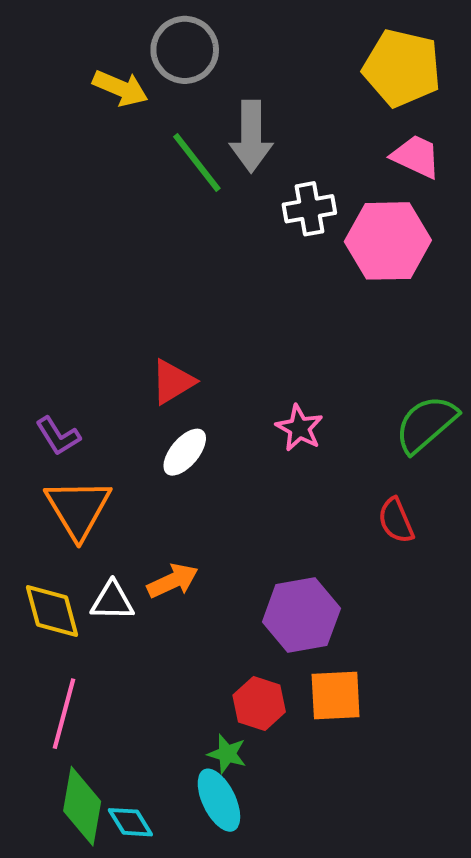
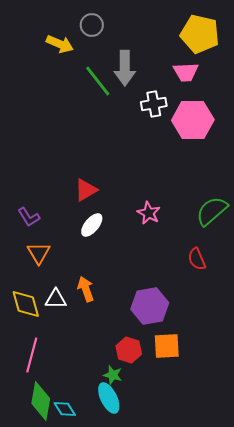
gray circle: (185, 50) -> (92, 25), size x0.7
pink trapezoid: (416, 156) -> (186, 72), moved, turned 152
orange triangle: (78, 508) -> (39, 253), size x0.7
orange arrow: (173, 581) -> (86, 289), turned -85

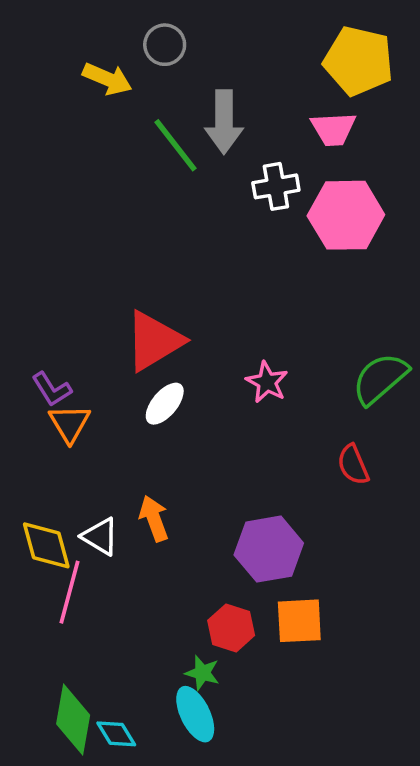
red triangle: (86, 190) -> (154, 341), size x1.5
orange triangle: (39, 253) -> (70, 423), moved
white triangle: (56, 299) -> (100, 536), turned 30
pink line: (32, 355) -> (70, 592), moved

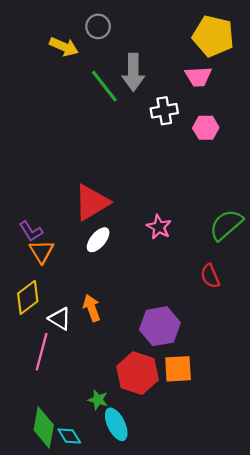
pink hexagon: (346, 215) -> (206, 128), size x0.6
yellow diamond: (46, 545) -> (28, 297), moved, turned 68
red hexagon: (231, 628) -> (138, 373), size x1.5
green star: (202, 673) -> (98, 400), moved

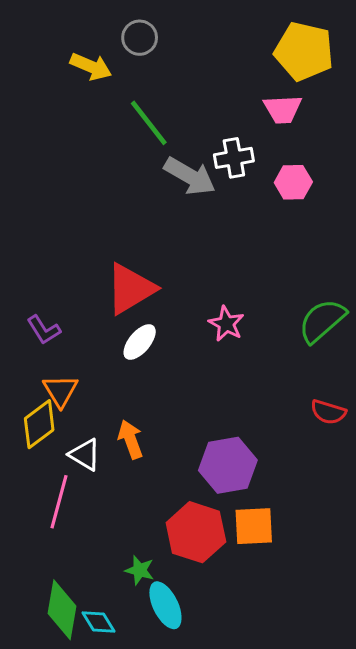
gray arrow: (133, 72) -> (190, 176), moved, turned -60
orange triangle: (42, 251) -> (60, 391), moved
red semicircle: (210, 276) -> (328, 412), moved, turned -50

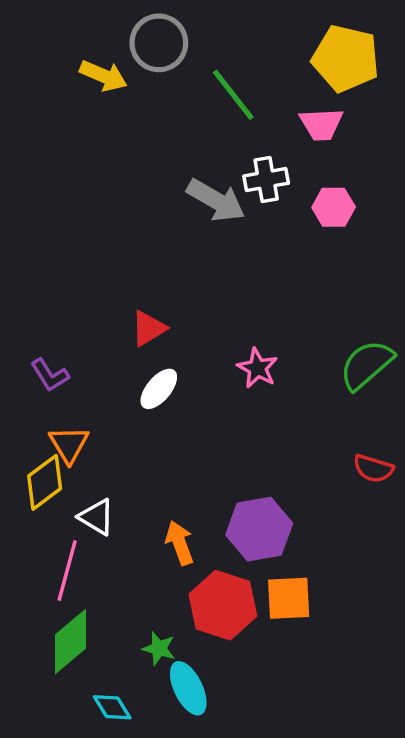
gray circle: (140, 38) -> (159, 43), size x1.4
green line: (149, 123) -> (233, 95), moved
red triangle: (130, 289) -> (148, 328), size x0.6
orange arrow: (130, 439) -> (180, 543), moved
green diamond: (62, 610) -> (71, 642), moved, turned 40

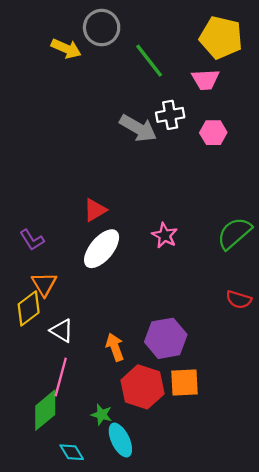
white ellipse: (159, 389) -> (102, 249), size x1.5
pink line: (67, 571) -> (61, 377), moved

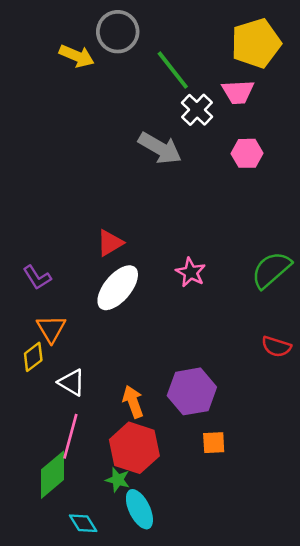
yellow pentagon: (221, 37) -> (256, 43), turned -30
white cross: (170, 115) -> (197, 110), moved, turned -36
yellow diamond: (29, 308) -> (33, 357), size x0.7
orange square: (185, 383) -> (214, 443), size x0.7
red hexagon: (143, 387) -> (134, 448), moved

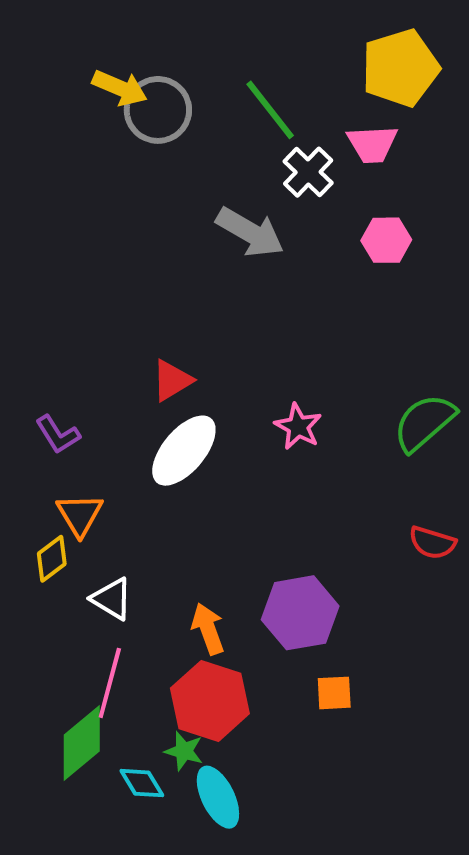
gray circle: (118, 32) -> (158, 110), moved
cyan diamond: (83, 523) -> (142, 783), moved

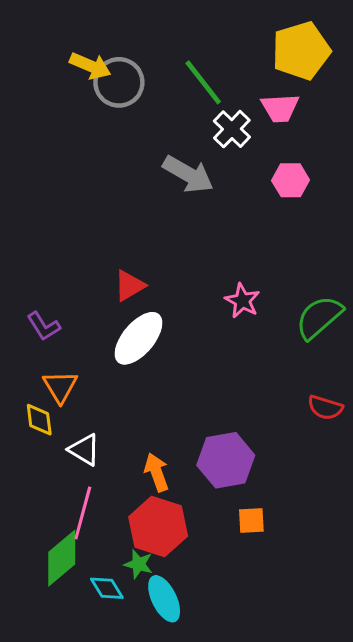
pink star: (298, 426) -> (242, 301), moved
yellow diamond: (52, 559) -> (39, 420), turned -60

